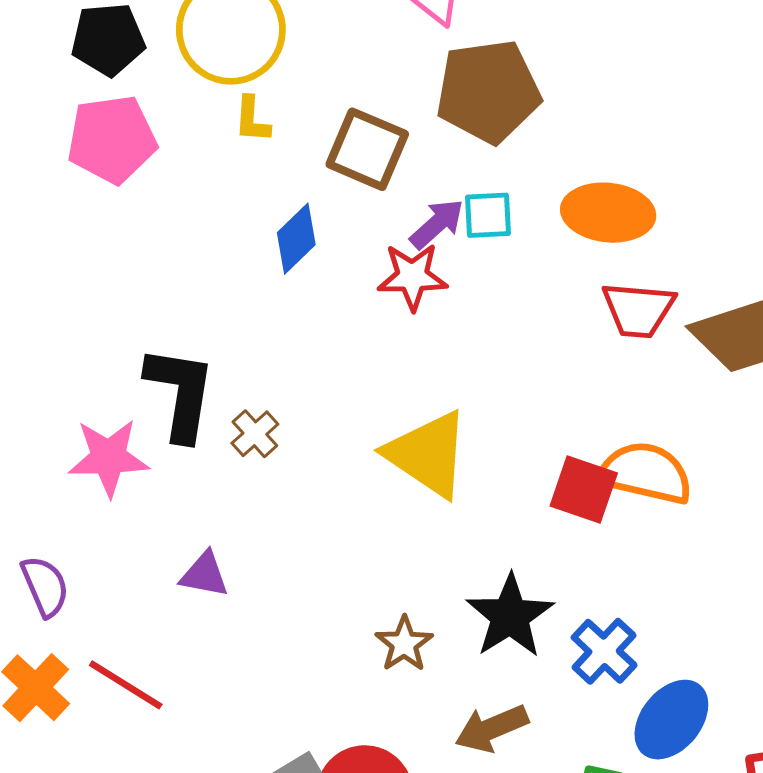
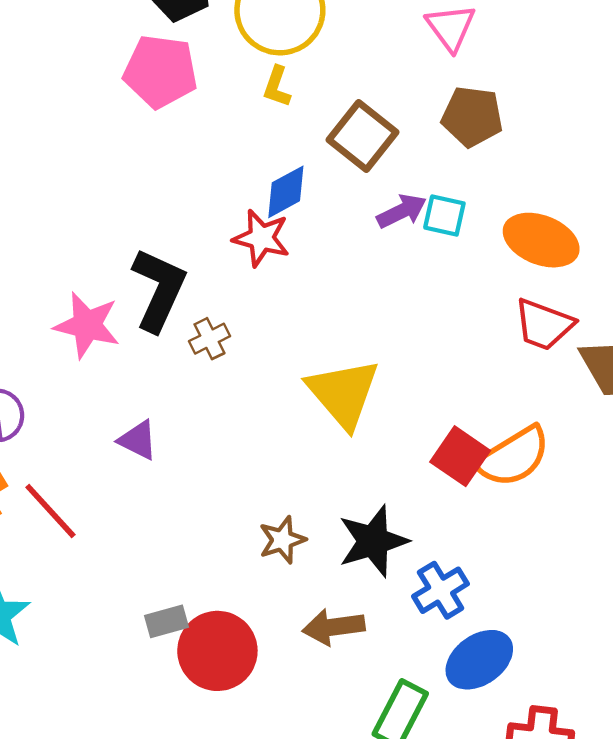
brown pentagon: (488, 91) -> (472, 117), size x0.7
red star: (412, 277) -> (261, 238), moved
orange semicircle: (646, 473) -> (513, 457), turned 120

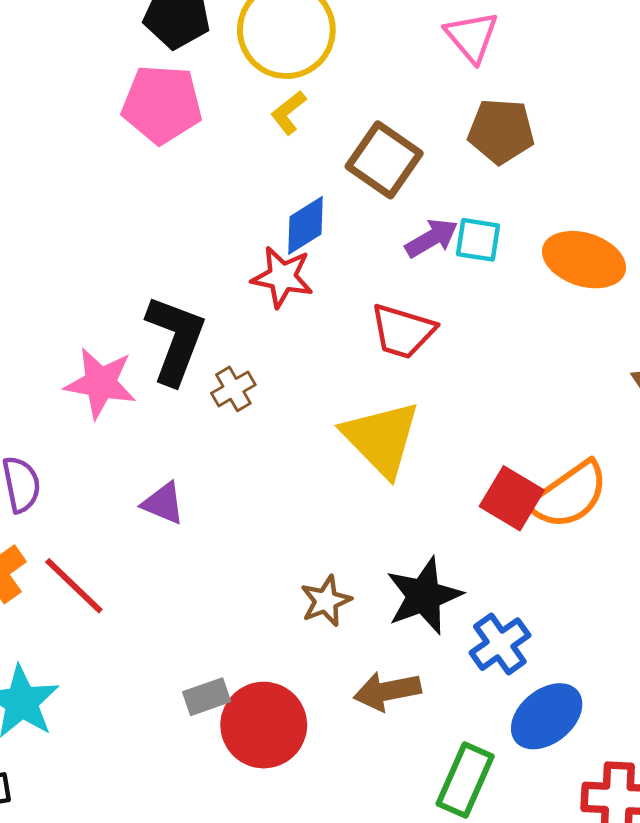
yellow L-shape: (277, 87) -> (288, 113), turned 36
red trapezoid: (544, 325) -> (403, 331), moved

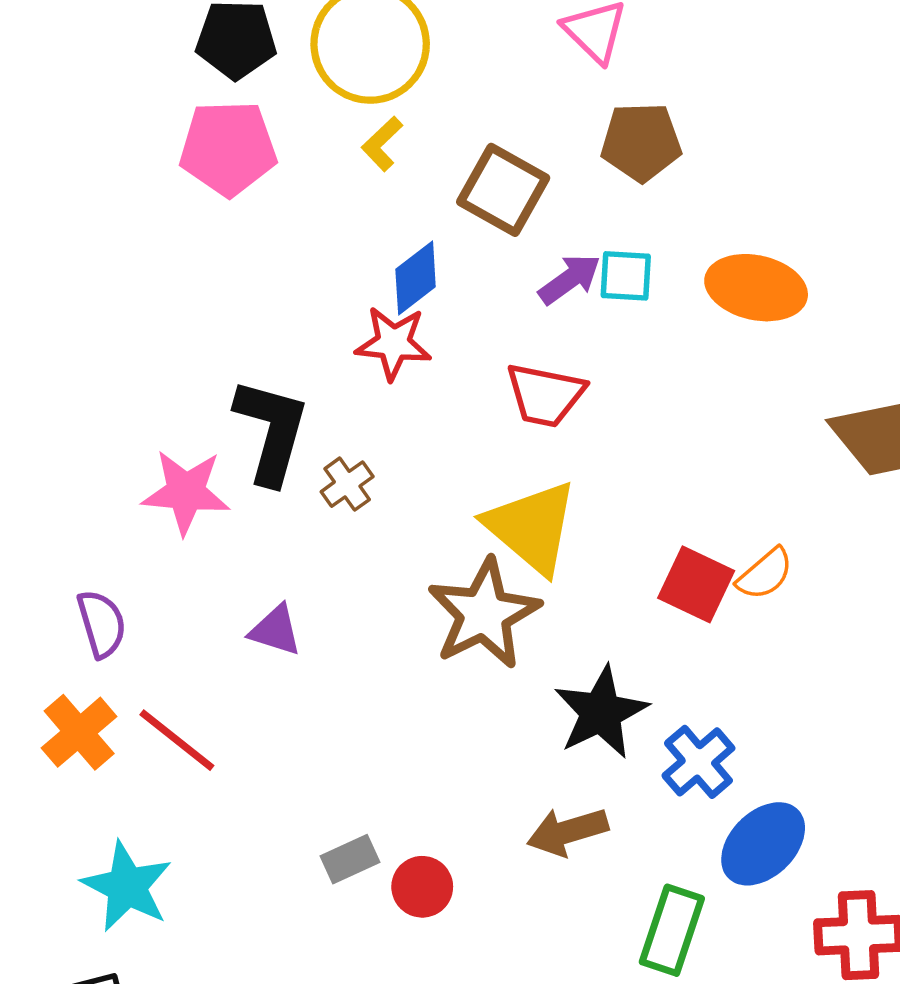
orange semicircle: (569, 495) -> (765, 574), size x0.6
brown star: (326, 601) -> (484, 614), moved, size x1.8
red circle: (264, 725) -> (422, 887), size x0.6

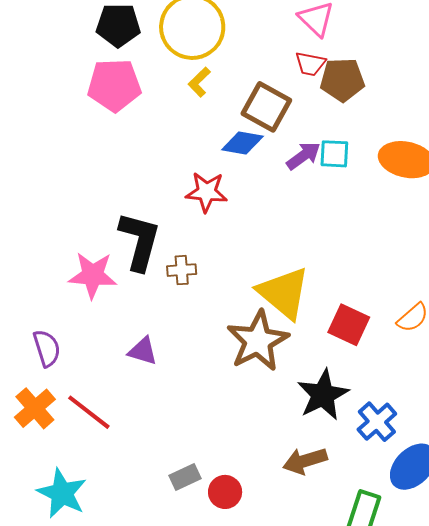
blue diamond: (416, 278) -> (242, 143), moved, turned 48
red trapezoid: (545, 395) -> (310, 64), moved, size x0.7
brown cross: (347, 484) -> (182, 270), turned 32
red square: (696, 584) -> (349, 325), moved

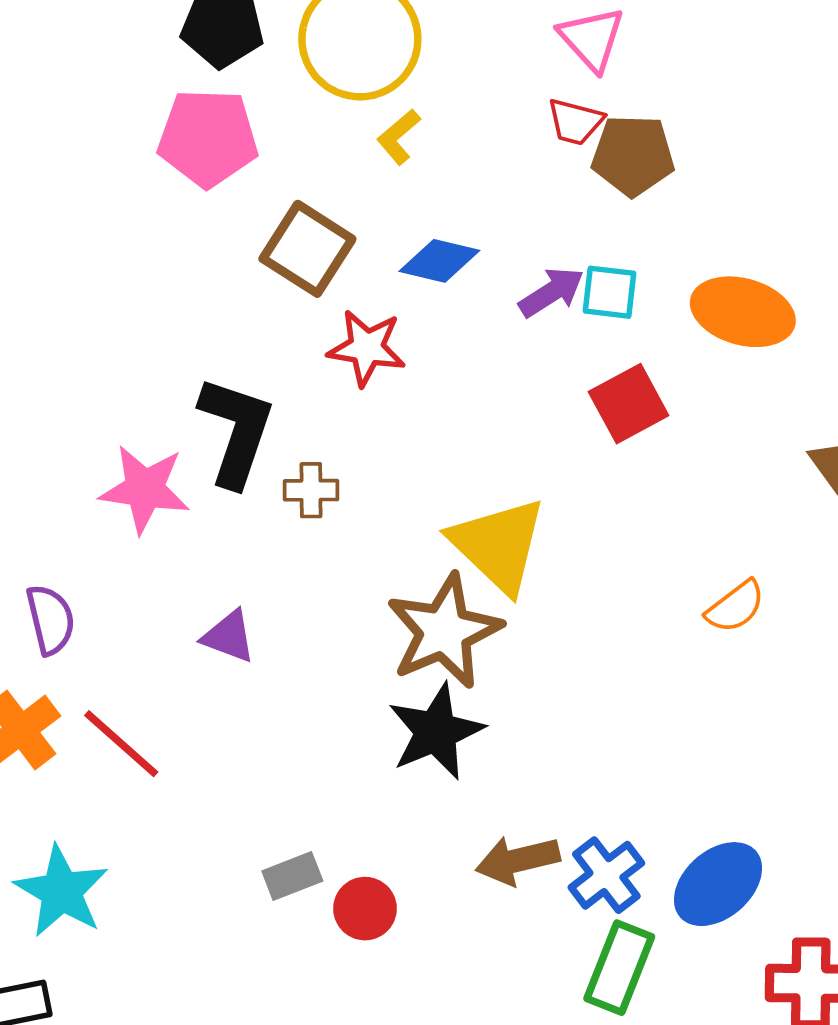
yellow L-shape: (199, 82) -> (399, 137), moved
brown square: (266, 107) -> (307, 249), moved
red square: (349, 325) -> (629, 404), moved, turned 33
black star: (323, 395) -> (436, 732), moved
blue cross: (377, 422) -> (606, 875), moved

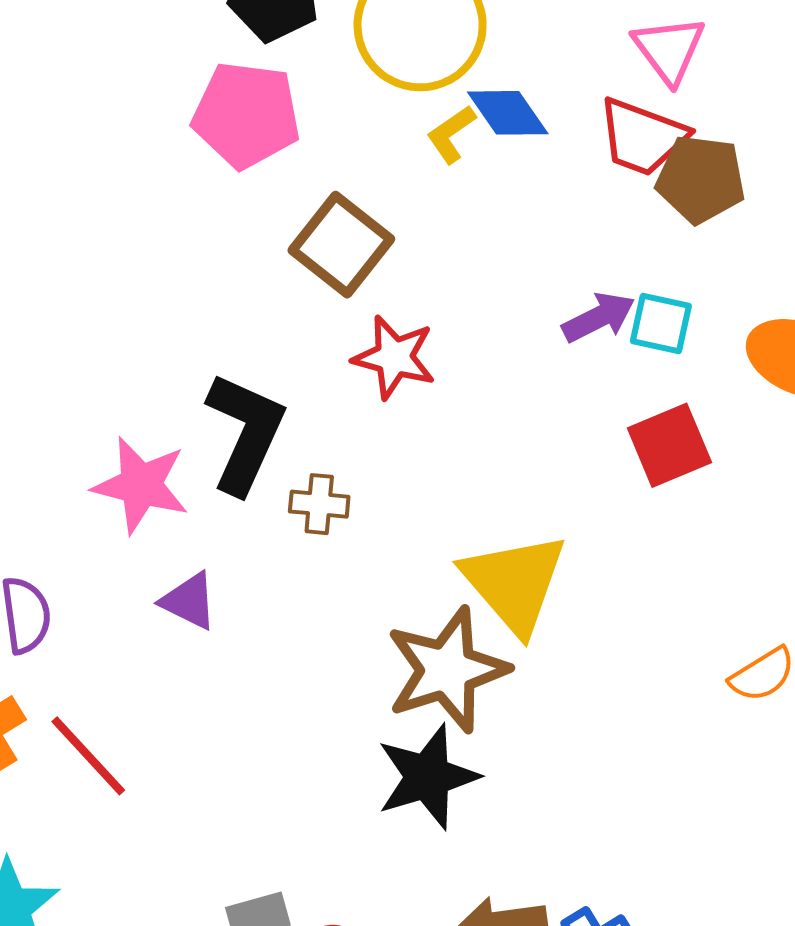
red trapezoid: (575, 122) -> (642, 137), size x1.5
blue diamond: (439, 261) -> (508, 113), moved, turned 36
purple triangle: (229, 636) -> (189, 601), moved

